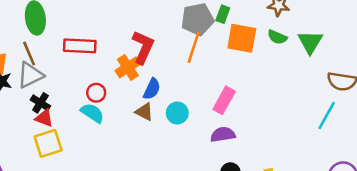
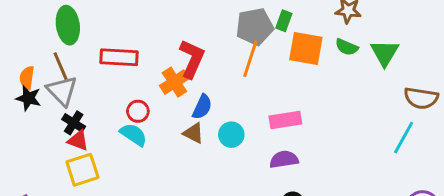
gray triangle: (30, 75) -> (62, 91), turned -48
pink rectangle: (224, 100) -> (285, 120), turned 52

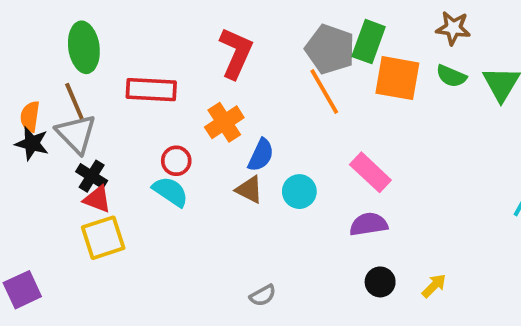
green rectangle: (284, 21) -> (369, 42), size x1.5
gray pentagon: (255, 27) -> (330, 49), turned 30
red L-shape: (192, 59) -> (236, 53), moved
orange line: (250, 59) -> (324, 92), turned -48
pink rectangle: (285, 120) -> (370, 172), turned 52

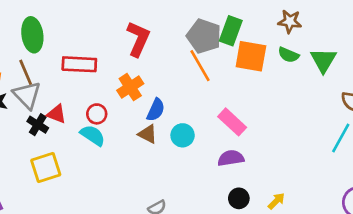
red triangle: (97, 199) -> (57, 114), moved

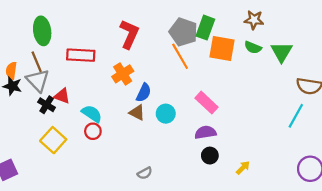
red circle: (97, 114) -> (93, 131), moved
yellow square: (46, 168) -> (53, 140), turned -30
black circle: (239, 198) -> (210, 156), moved

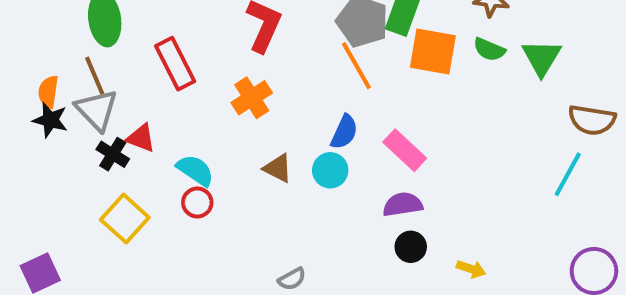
red rectangle: (81, 55) -> (175, 64), turned 60
blue semicircle: (144, 93) -> (344, 132), moved
yellow arrow: (243, 168) -> (471, 269), turned 64

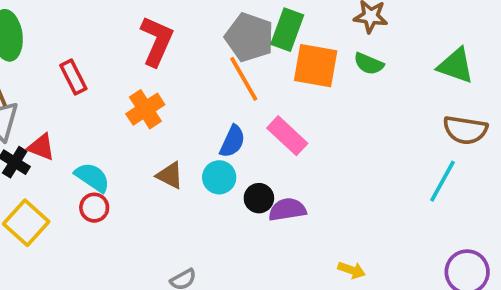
green triangle: (542, 58) -> (456, 66), moved, turned -42
red rectangle: (175, 64) -> (73, 77), size x0.7
pink rectangle: (405, 150) -> (287, 136), moved
black circle: (411, 247) -> (259, 198), moved

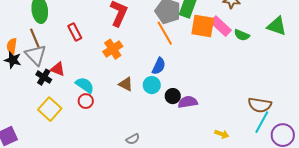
green semicircle: (369, 64) -> (242, 35), moved
brown semicircle: (465, 130) -> (260, 105), moved
pink rectangle: (287, 136) -> (221, 26), moved
cyan line: (443, 181) -> (262, 122), moved

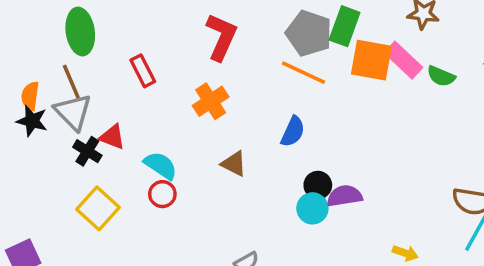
orange line: (165, 33) -> (303, 73), turned -35
cyan circle: (152, 85) -> (312, 208), moved

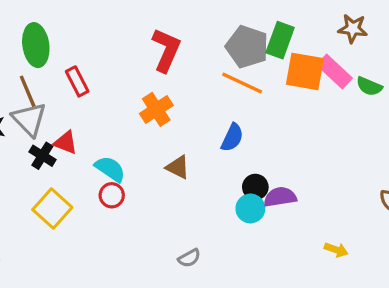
red rectangle: (143, 71) -> (77, 81), moved

